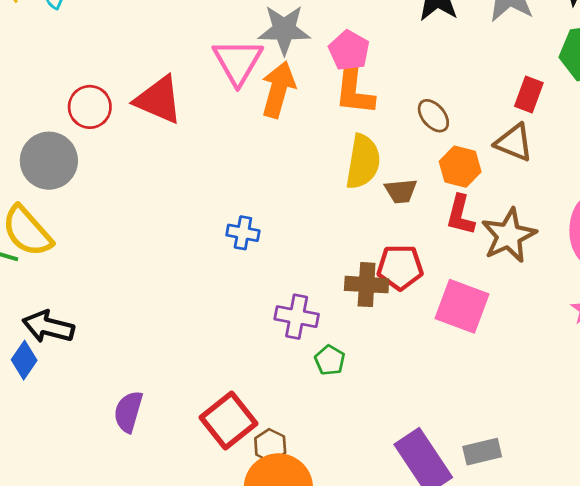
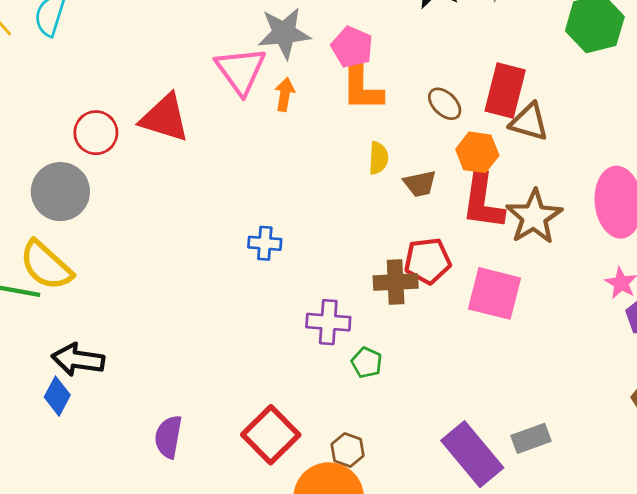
orange arrow: (278, 90) -> (285, 94), size x0.6
red rectangle: (529, 95) -> (505, 90), moved, size x1.5
yellow semicircle: (363, 162) -> (378, 158), size x0.6
red L-shape: (460, 215) -> (483, 201), size x1.4
brown hexagon: (270, 446) -> (348, 450), moved

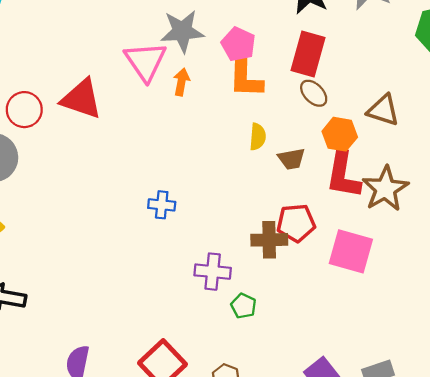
red rectangle: (505, 90) -> (308, 54), moved

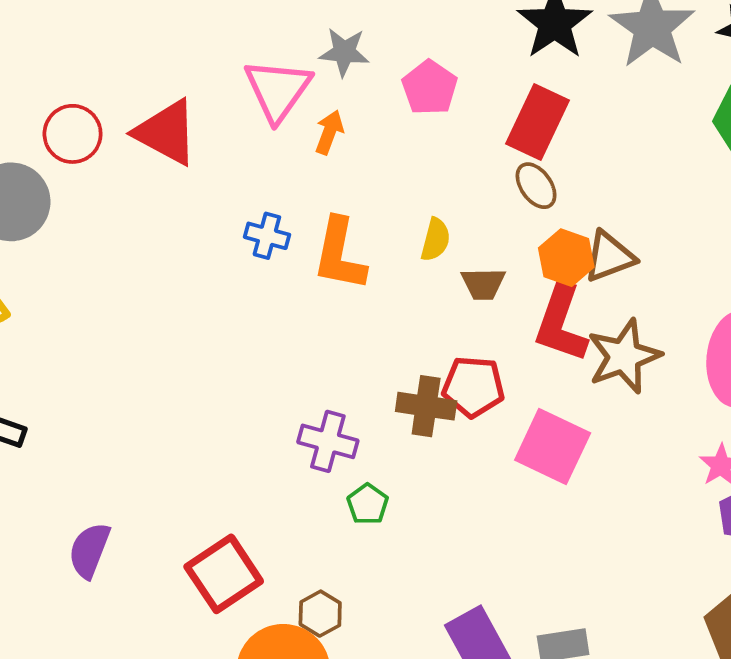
gray star: (182, 31) -> (344, 52), size x0.7
orange L-shape: (245, 76) -> (340, 254), moved
brown triangle: (383, 110) -> (609, 257), moved, turned -48
blue cross: (162, 205) -> (267, 236), moved

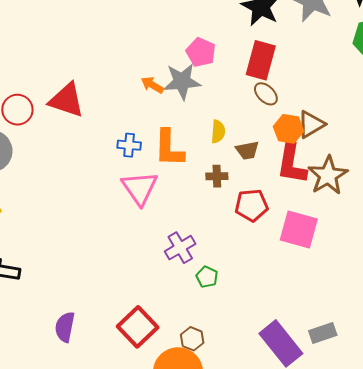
gray star: (344, 52) -> (182, 81), moved, size x1.4
pink triangle: (278, 90) -> (140, 188), moved
orange arrow: (329, 132) -> (152, 85), turned -70
brown cross: (426, 406) -> (217, 176), moved, size x0.7
purple cross: (328, 441) -> (180, 248), turned -36

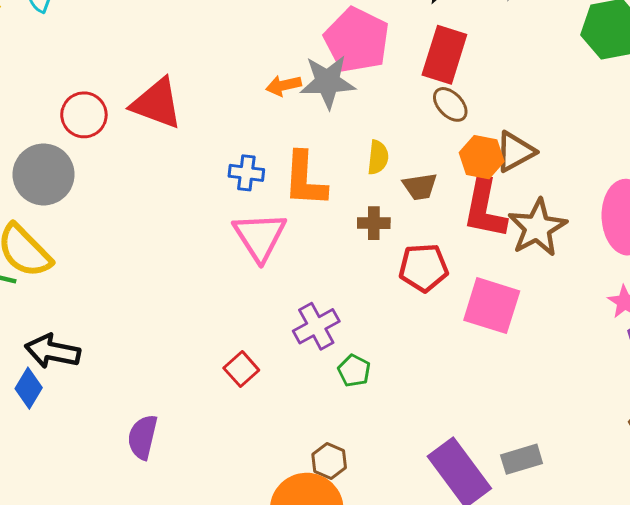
pink pentagon: (201, 52) -> (357, 40), size x1.5
orange arrow: (152, 85) -> (284, 86), turned -45
red square: (138, 327) -> (241, 369), moved, size x0.6

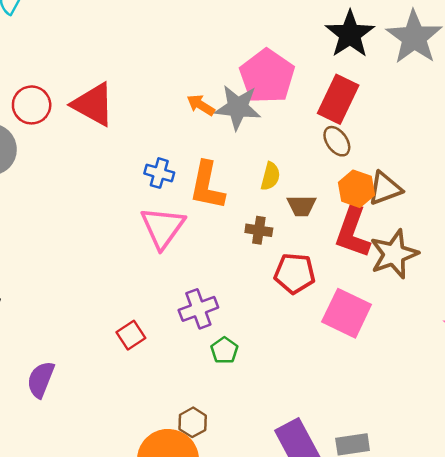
orange arrow: (284, 86) -> (201, 105), turned 36

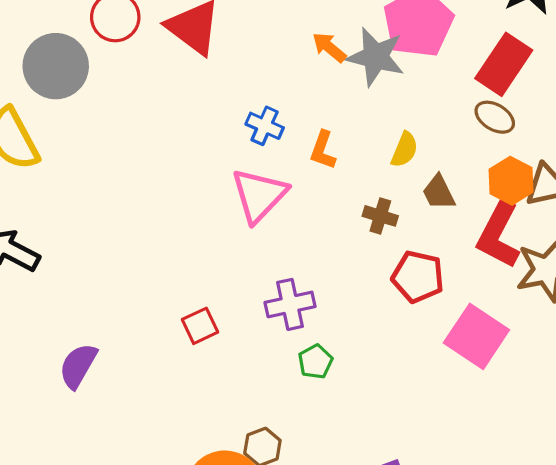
brown ellipse: (337, 141) -> (495, 117), turned -32
orange L-shape: (207, 186) -> (323, 150), size x0.6
brown trapezoid: (302, 206) -> (439, 192), turned 56

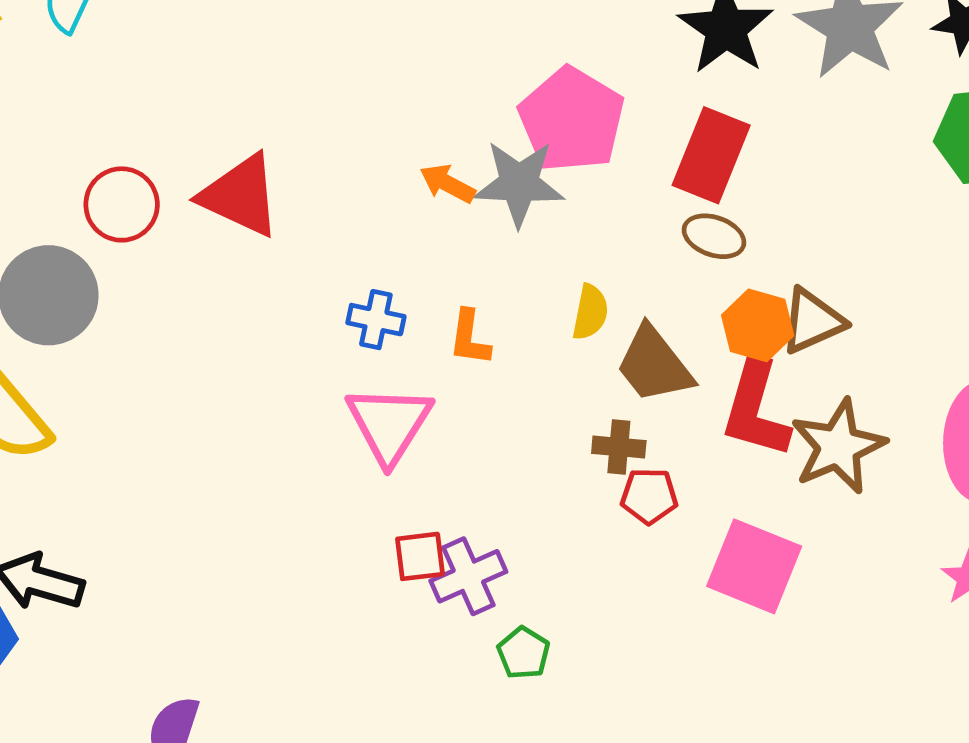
brown trapezoid: (439, 192) -> (654, 365), size x1.5
brown cross: (380, 216) -> (619, 447), moved
red pentagon: (418, 277) -> (649, 496), size x0.7
red square: (200, 326) -> (420, 556), moved, turned 30

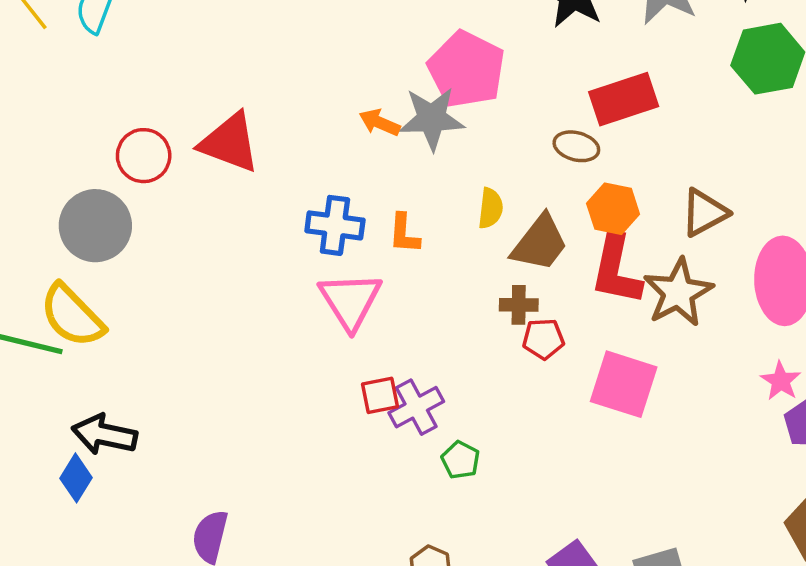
red rectangle: (711, 155) -> (624, 99), moved, turned 54
blue cross: (376, 320) -> (335, 225), size x1.4
brown triangle: (812, 321) -> (704, 213), moved
brown trapezoid: (654, 365) -> (540, 243), turned -100

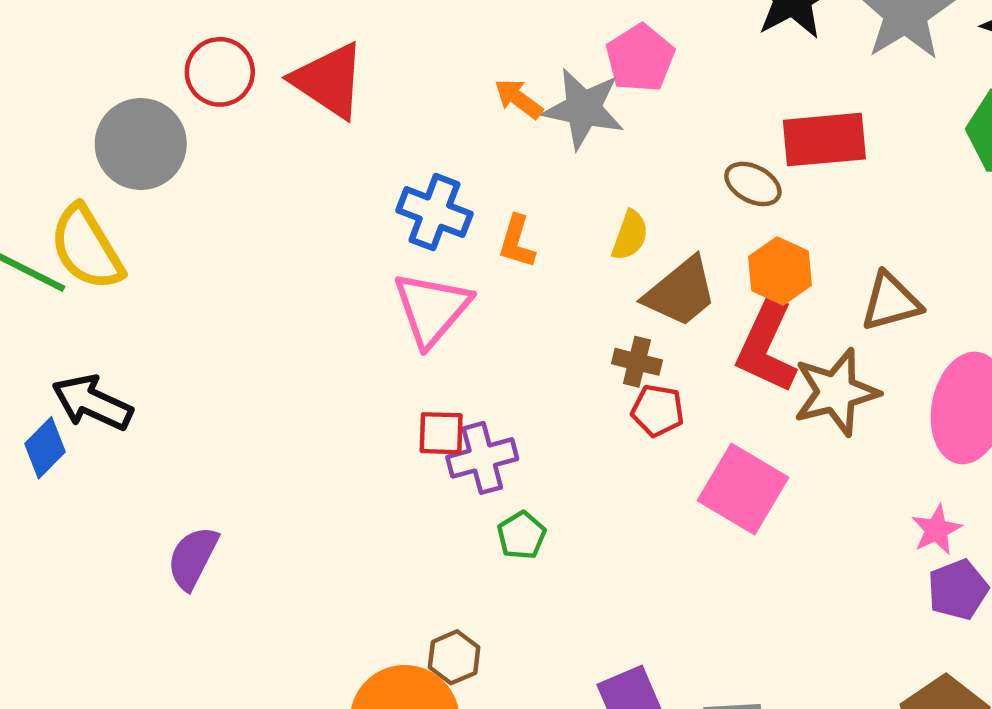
pink pentagon: (466, 69) -> (640, 58), size x0.7

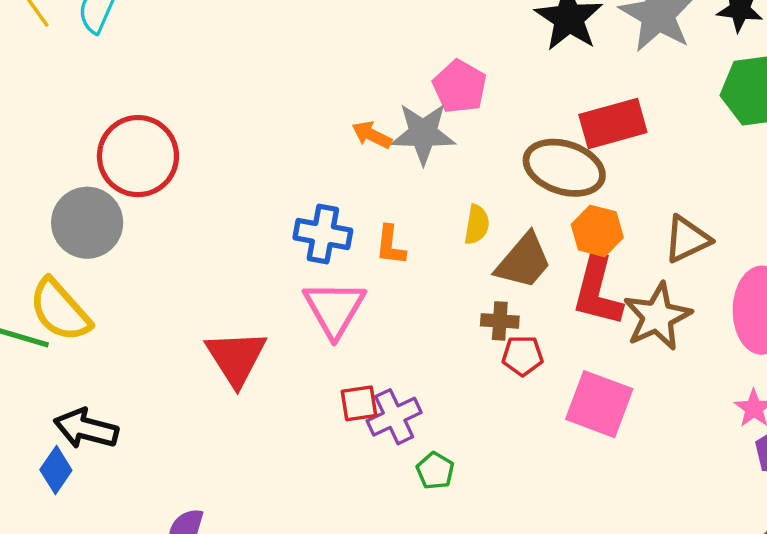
red circle: (220, 72) -> (138, 156), size x1.5
red triangle: (329, 81) -> (236, 358), moved, turned 34
brown ellipse: (753, 184) -> (564, 168), size x1.8

